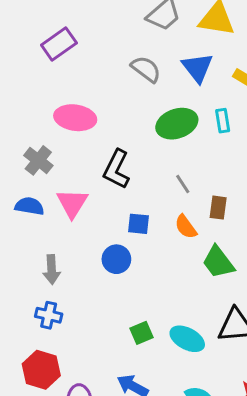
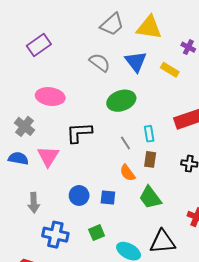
cyan rectangle: (223, 121) -> (149, 134), moved
black L-shape: (116, 169) -> (79, 133), turned 60
blue square: (139, 224) -> (108, 198), moved
blue cross: (49, 315) -> (55, 235), moved, size x1.4
green square: (141, 333) -> (97, 233), moved

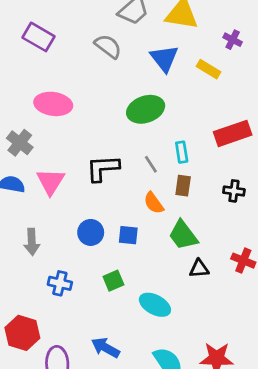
purple rectangle: (39, 45) -> (38, 37), turned 65
gray semicircle: (100, 63) -> (108, 46), moved
black L-shape: (79, 133) -> (103, 168), moved
blue cross: (55, 235) -> (60, 283), size x0.7
black triangle: (163, 242) -> (199, 269), moved, size x0.6

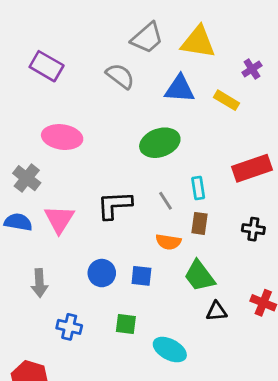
purple cross: (233, 40) -> (252, 69), turned 30
blue triangle: (164, 58) -> (180, 89), turned -48
orange semicircle: (154, 203) -> (168, 242), turned -45
green square: (113, 281) -> (126, 324), turned 30

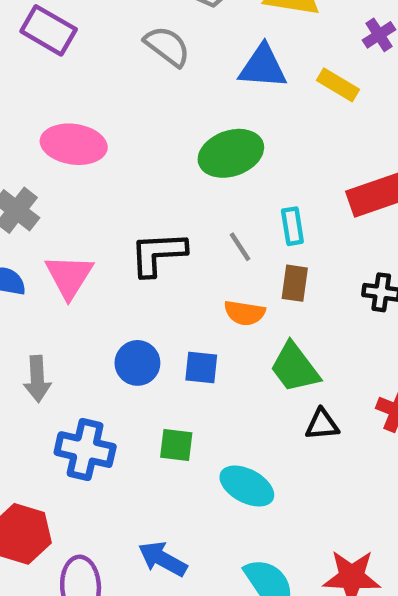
blue cross: (69, 327) -> (85, 450), size x1.4

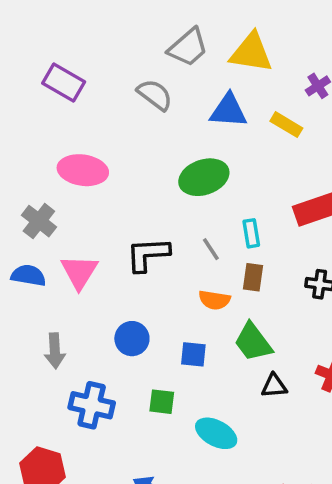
blue square: (201, 368) -> (193, 354), moved

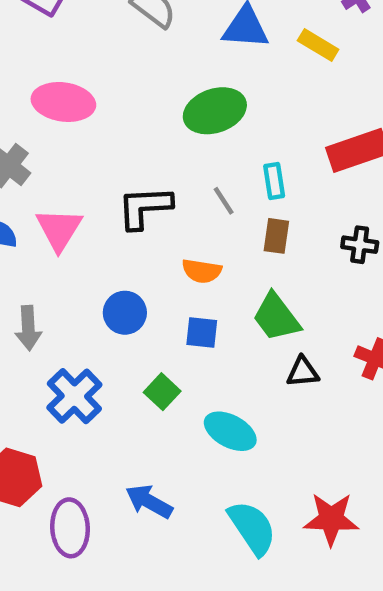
orange semicircle: (214, 300) -> (202, 271), moved
green square: (162, 402) -> (162, 392), turned 36
blue cross: (92, 405) -> (74, 396), turned 33

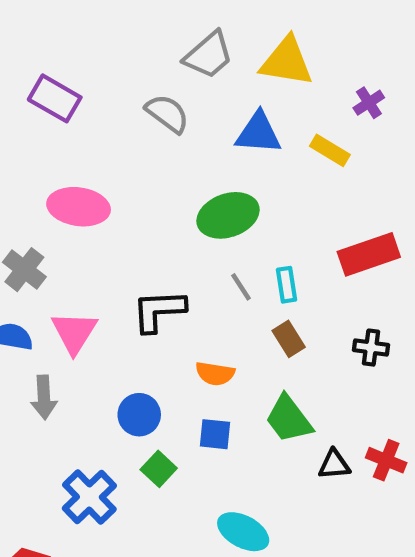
gray line: (224, 201) -> (241, 287), moved
brown rectangle: (276, 236) -> (289, 339), turned -40
gray arrow: (28, 328) -> (44, 397), moved
black triangle: (303, 372) -> (334, 465), moved
green square: (162, 392) -> (159, 469), moved

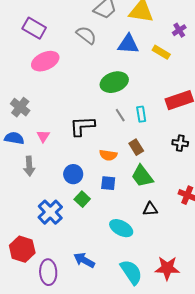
pink ellipse: (79, 207) -> (45, 61), moved, turned -32
pink triangle: (74, 332) -> (43, 136), size x0.6
brown rectangle: (289, 339) -> (136, 147), moved
black triangle: (334, 465) -> (150, 209), moved

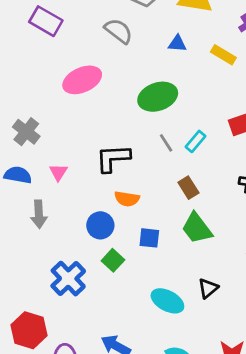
blue triangle: (128, 44) -> (177, 44), size x0.6
pink ellipse: (45, 61) -> (82, 80), moved
cyan rectangle: (141, 114) -> (195, 141), turned 49
orange semicircle: (108, 155) -> (127, 199), moved
black triangle: (150, 209) -> (208, 288), moved, turned -35

